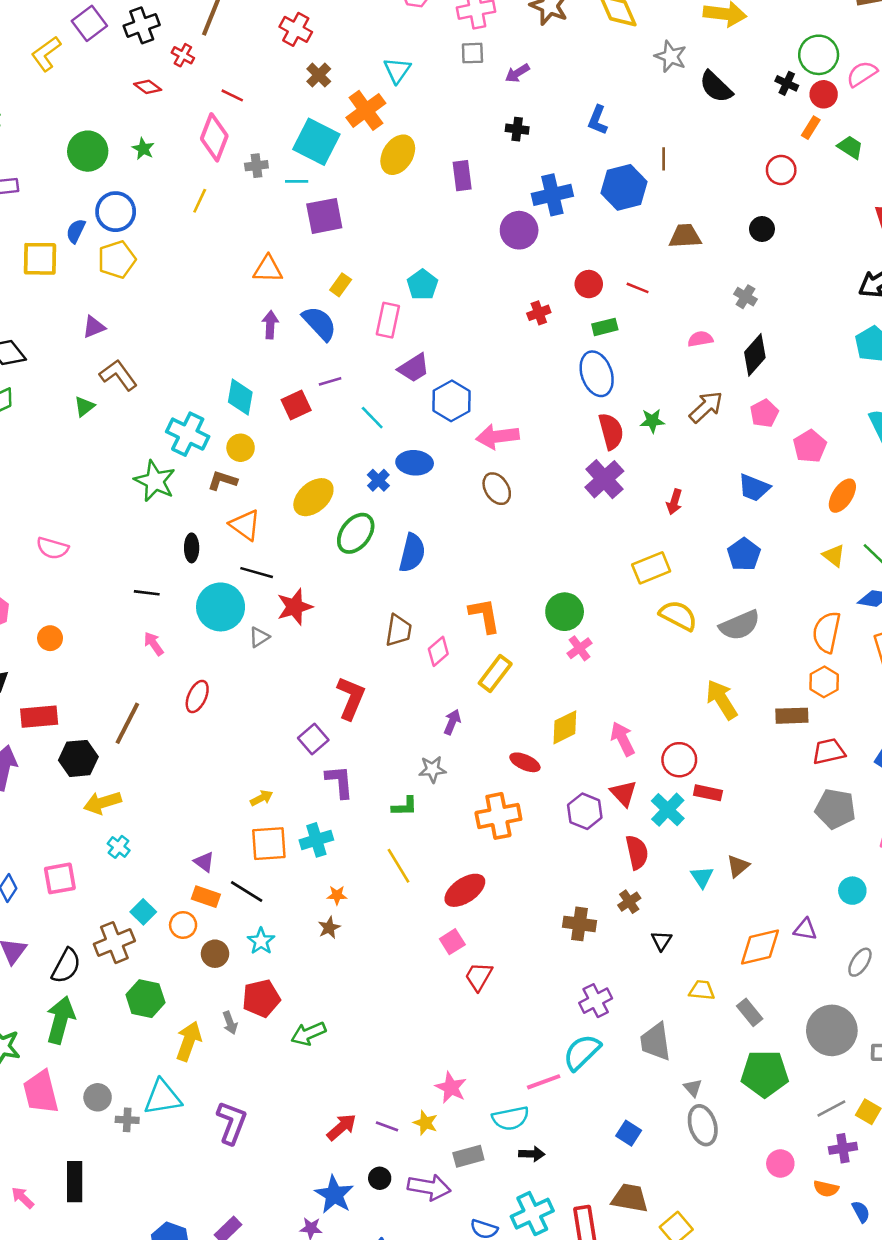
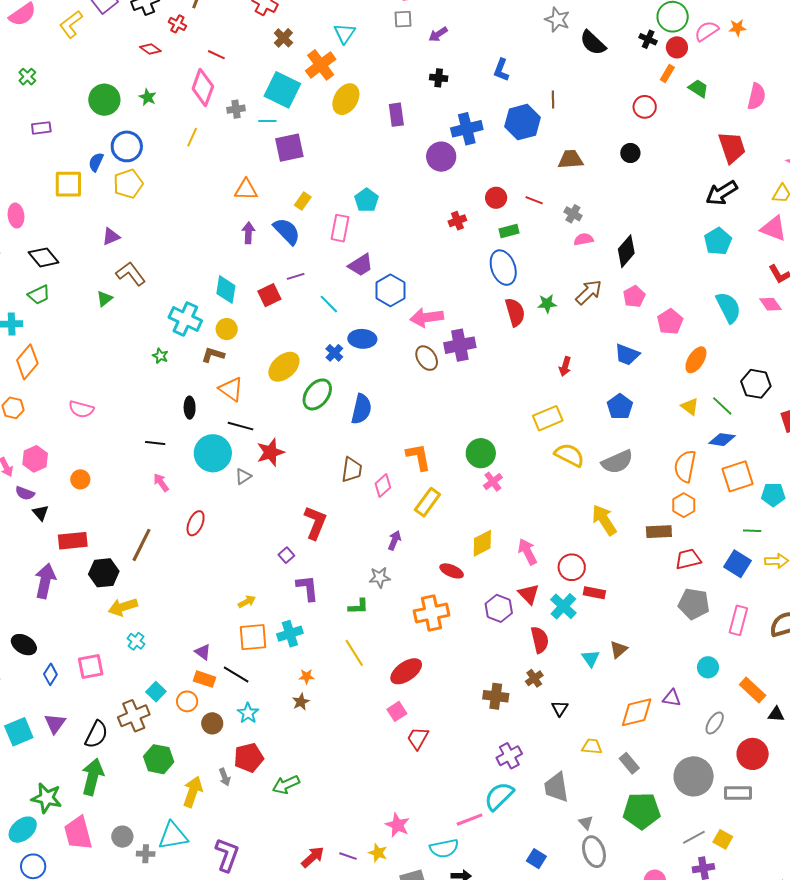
gray cross: (746, 297) -> (573, 214), moved
purple cross: (604, 479) -> (460, 345), moved, turned 32
green star: (155, 481) -> (160, 356), size x0.5
purple square: (313, 739) -> (286, 555), size x0.7

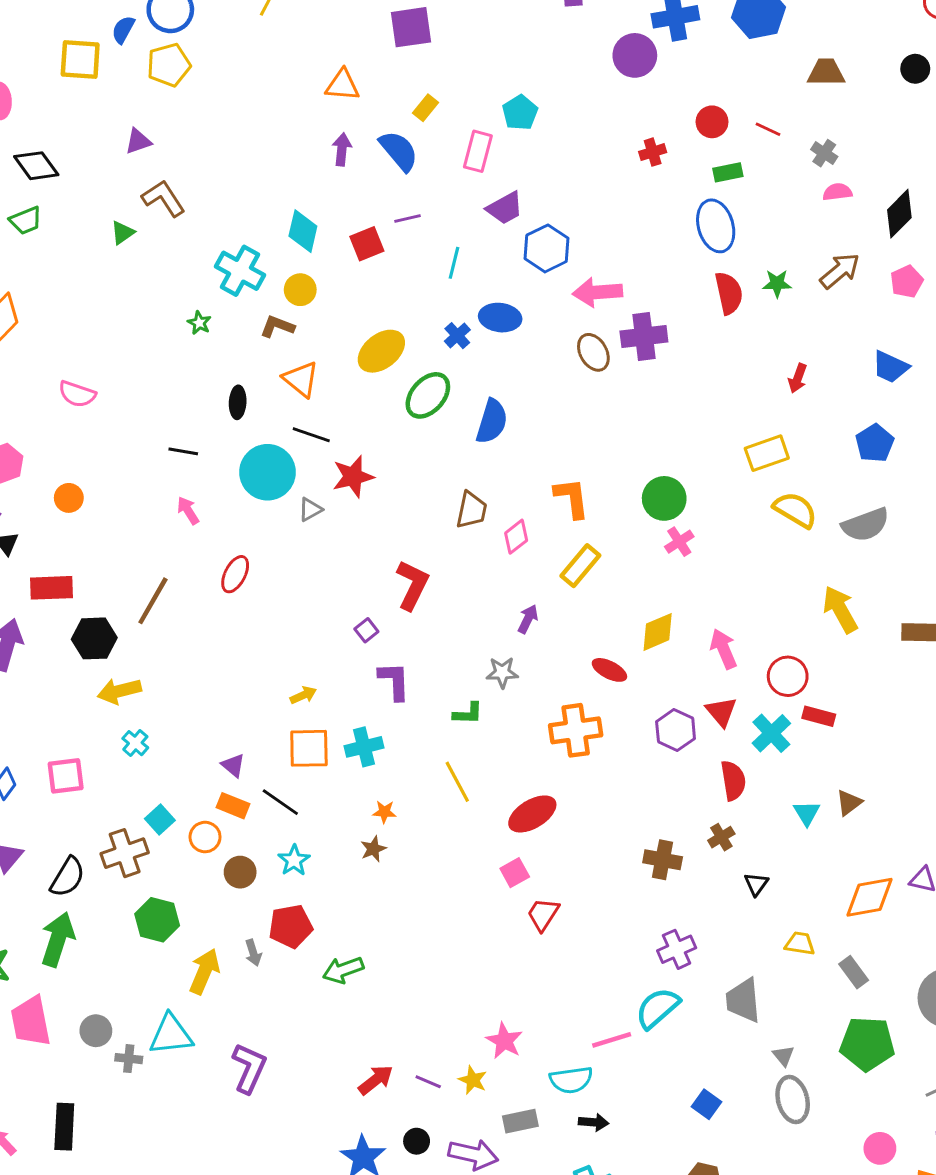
cyan line: (329, 304) -> (454, 263), turned 55

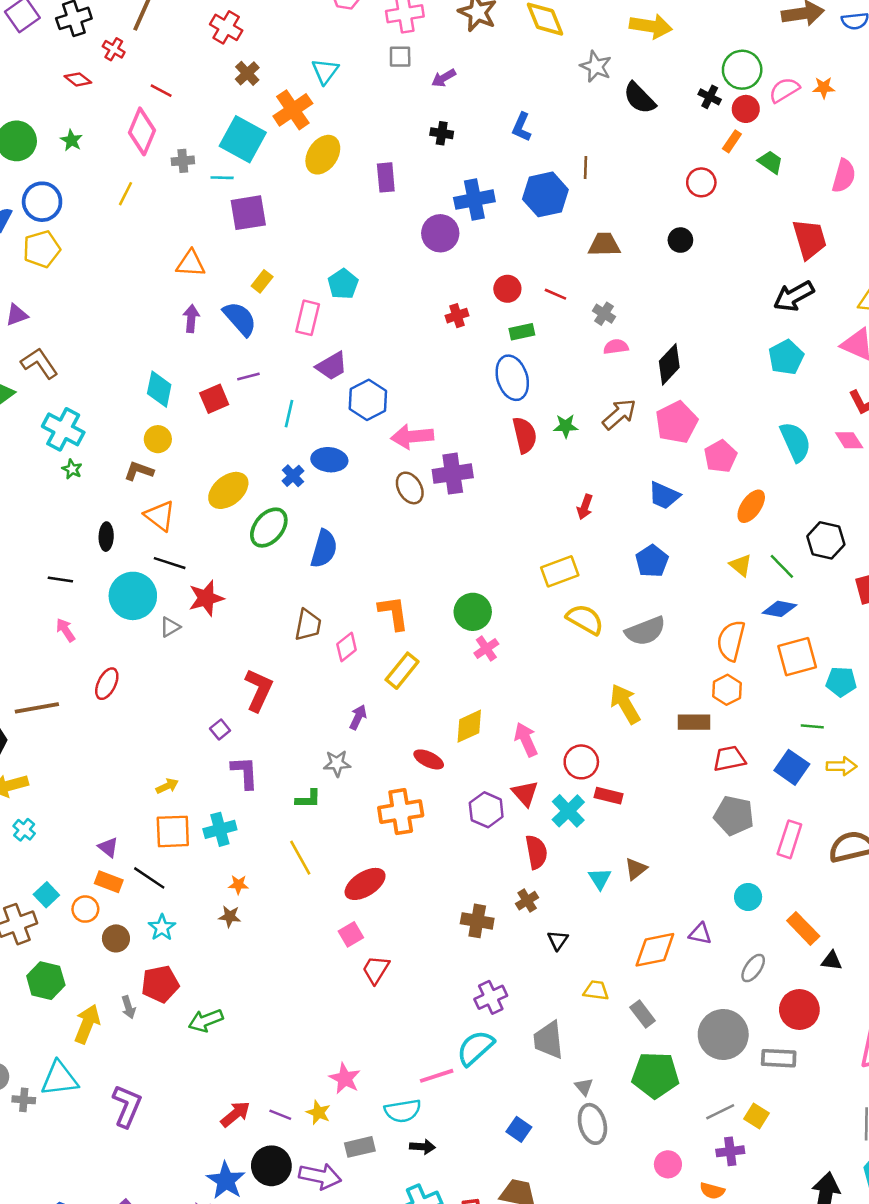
cyan cross: (240, 271) -> (63, 429), moved
pink pentagon: (907, 282) -> (677, 422), size x1.5
brown line: (153, 601) -> (37, 708), turned 51
brown star: (373, 849) -> (230, 916), turned 30
black circle: (417, 1141) -> (271, 1166), size x1.8

